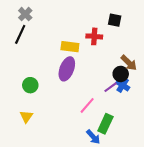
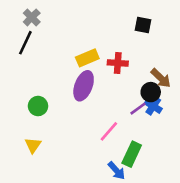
red cross: (94, 36) -> (118, 63), moved
yellow rectangle: (70, 47) -> (87, 58), turned -30

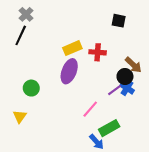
yellow triangle: (33, 145) -> (20, 116), moved
green rectangle: (132, 154) -> (109, 128), turned 36

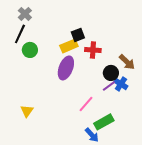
black square: (119, 21) -> (78, 35), moved, turned -32
black circle: (125, 76) -> (111, 73), moved
green circle: (31, 88) -> (30, 50), moved
yellow triangle: (20, 116) -> (27, 111), moved

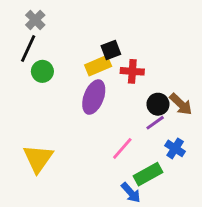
brown arrow: (127, 62) -> (181, 104), moved
blue cross: (121, 84) -> (175, 148), moved
yellow triangle: (27, 111) -> (38, 158), size x1.6

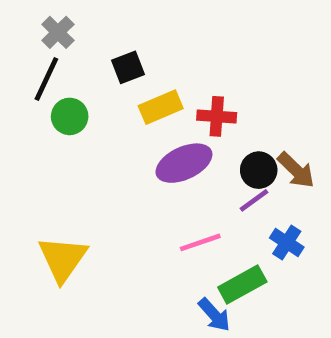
black square: (111, 50) -> (128, 67), moved
purple ellipse: (94, 97) -> (184, 163), moved, turned 44
pink line: (122, 148) -> (200, 242), turned 30

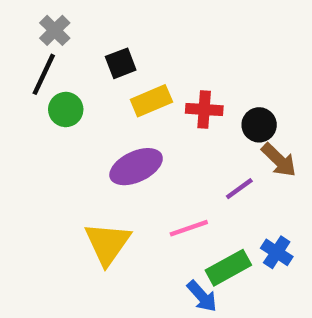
purple ellipse: (184, 163) -> (136, 167), moved
black circle: (259, 170) -> (259, 125), moved
blue cross: (287, 242) -> (277, 252), moved
yellow triangle: (63, 259) -> (107, 244), moved

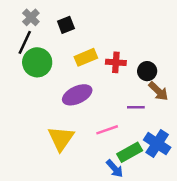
black square: (121, 63) -> (66, 25), moved
green circle: (66, 109) -> (37, 62), size x1.5
purple line: (239, 189) -> (136, 107), turned 35
blue cross: (277, 252) -> (157, 144), size x1.5

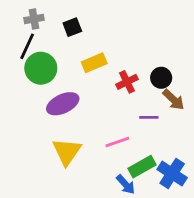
gray cross: (31, 17) -> (34, 19), turned 35
red cross: (116, 62) -> (127, 82), moved, turned -30
purple ellipse: (77, 95) -> (63, 104), moved
blue cross: (157, 144) -> (172, 173), moved

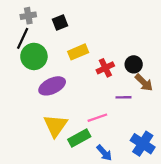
green rectangle: (142, 167) -> (79, 138), moved

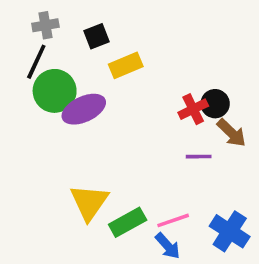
yellow rectangle: (78, 52) -> (126, 65), moved
red cross: (105, 68) -> (193, 109), moved
purple ellipse: (52, 86) -> (84, 109), moved
pink line: (97, 118) -> (173, 220), moved

